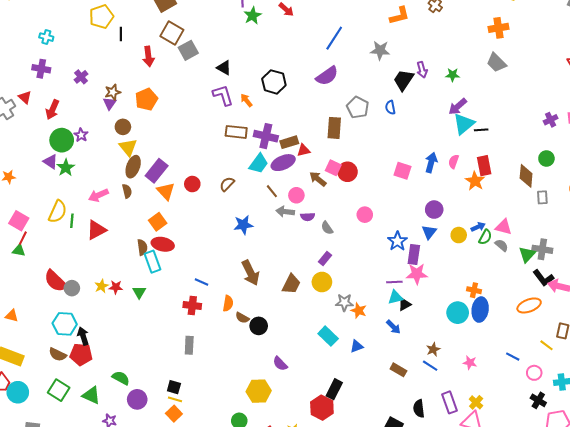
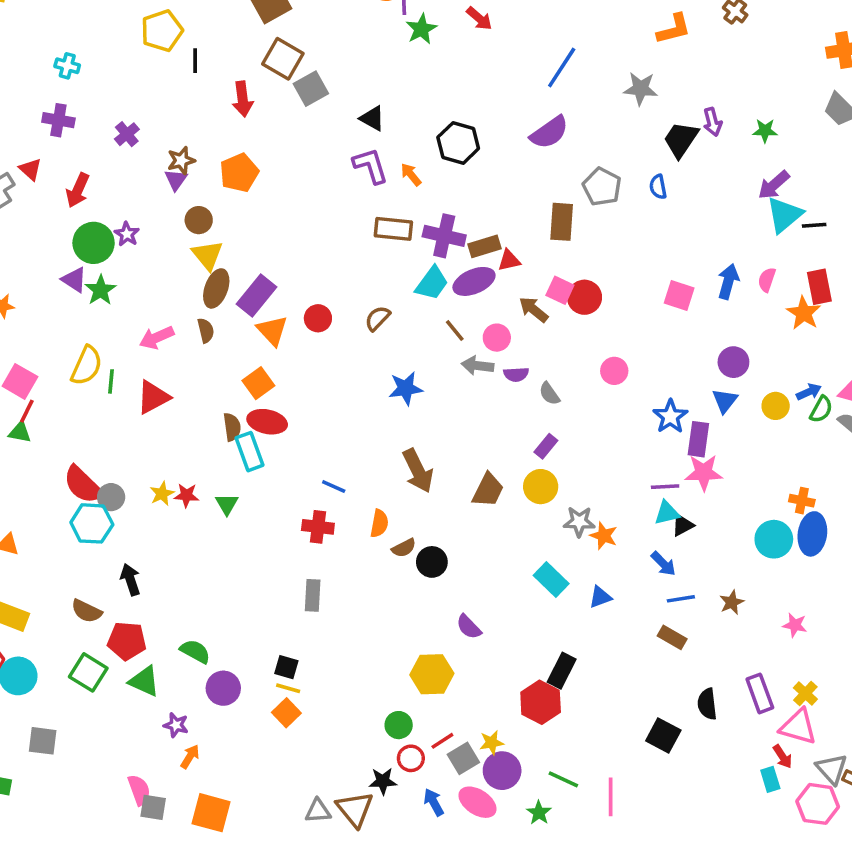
brown semicircle: (242, 318) -> (404, 548), turned -56
cyan hexagon: (65, 324) -> (92, 523), moved
red pentagon: (81, 354) -> (127, 641), moved
blue line: (430, 366) -> (681, 599), moved, turned -42

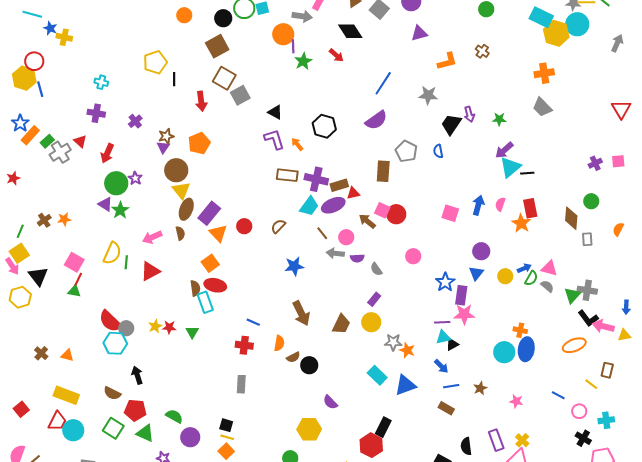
brown circle: (199, 220) -> (176, 170), size x1.5
blue triangle: (600, 597) -> (405, 385), size x1.6

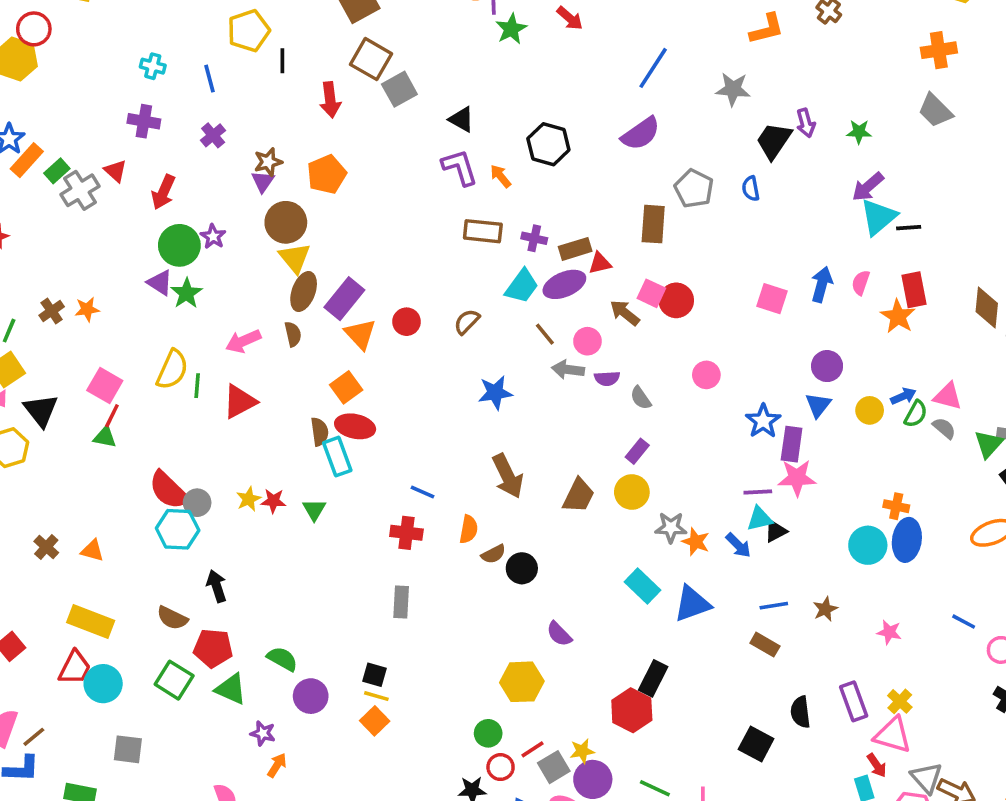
blue line: (40, 89) -> (210, 79), moved
purple cross: (316, 179) -> (534, 238), size x0.6
blue arrow: (441, 366) -> (738, 545), moved

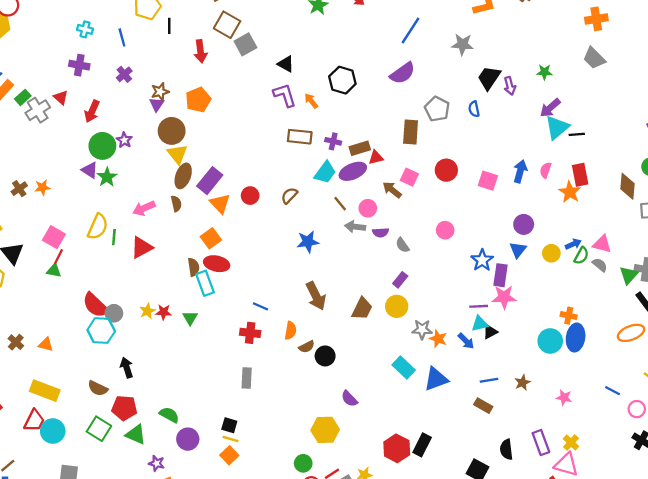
purple arrow: (806, 123) -> (510, 86), moved
red circle: (676, 300) -> (446, 170), moved
black rectangle: (653, 678) -> (422, 445), moved

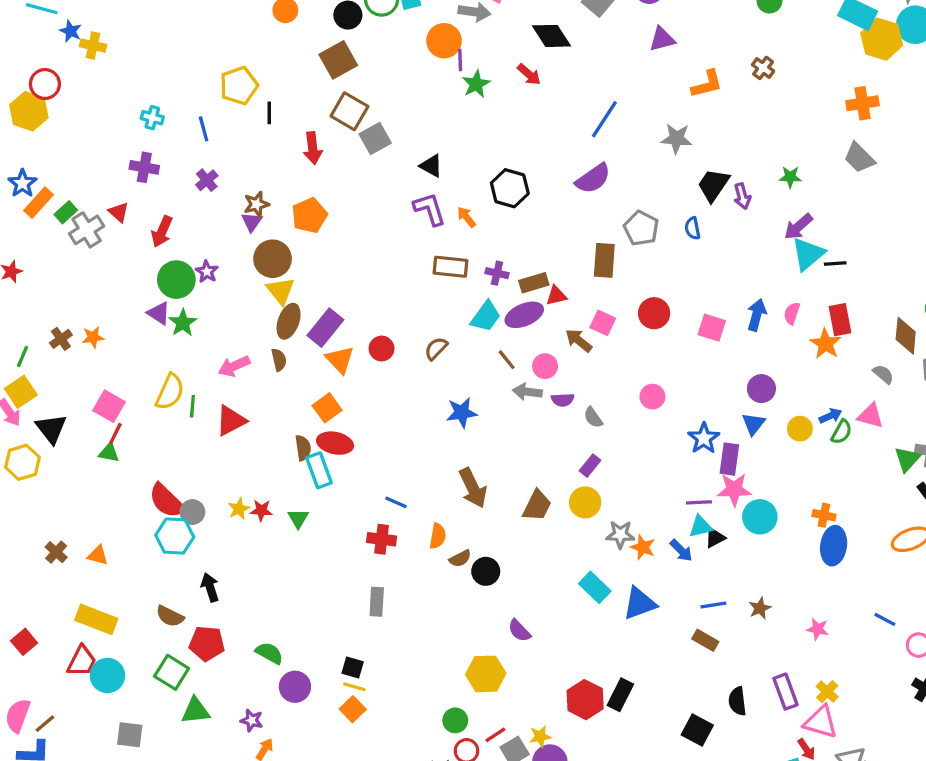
gray semicircle: (600, 265) -> (883, 374), moved
cyan circle: (550, 341) -> (760, 517), moved
green triangle: (136, 434) -> (196, 711), moved, turned -30

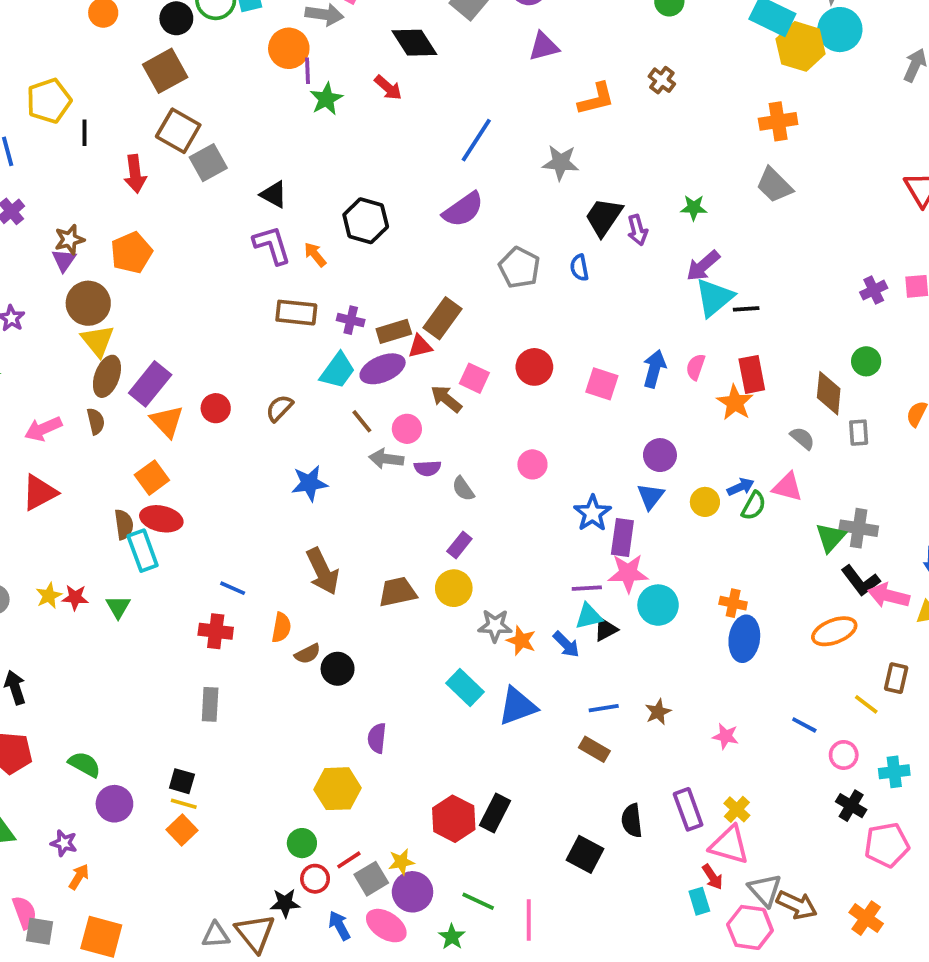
brown rectangle: (604, 260) -> (443, 318), moved, turned 32
brown trapezoid: (537, 506) -> (398, 592), turned -128
purple semicircle: (519, 631) -> (377, 738), turned 50

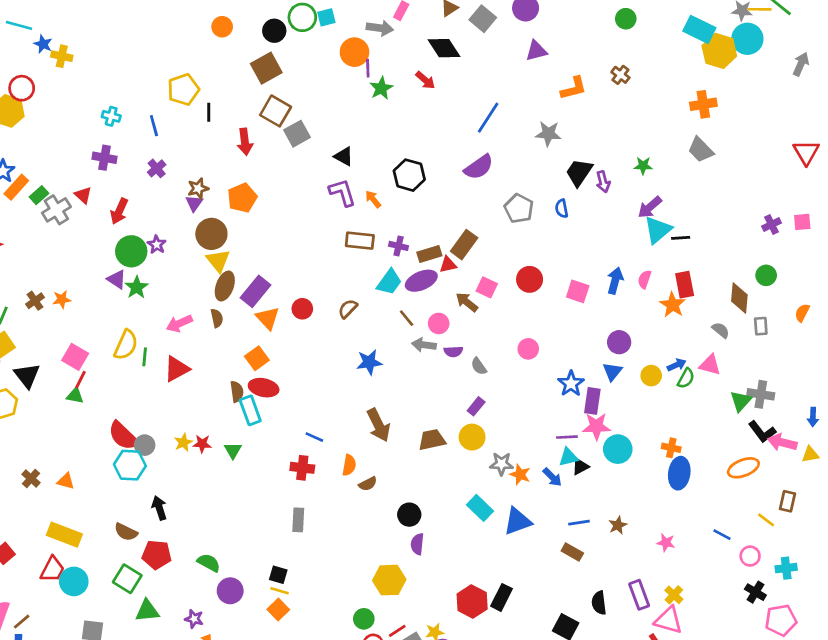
black circle: (338, 669) -> (409, 515), moved

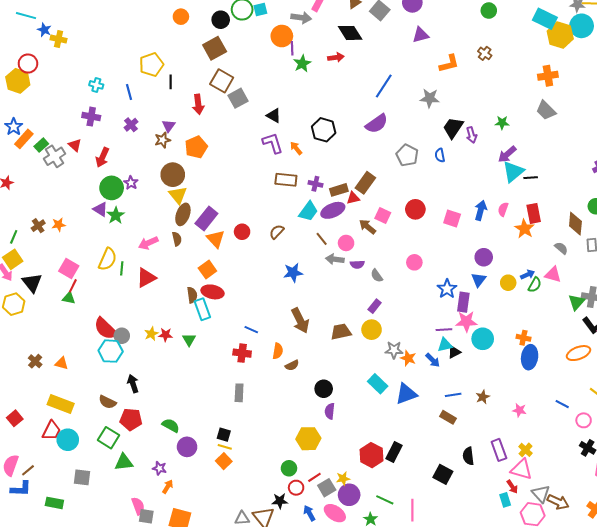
red arrow: (425, 80) -> (336, 57), turned -49
purple triangle: (194, 203) -> (169, 126), moved

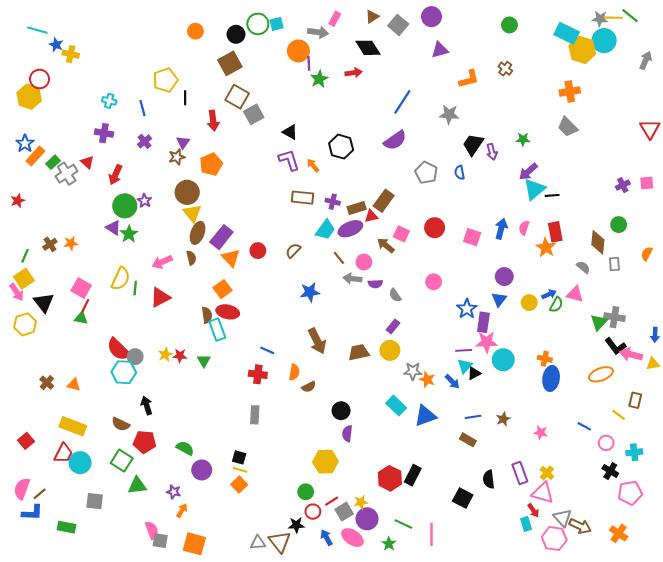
cyan triangle: (445, 345) -> (465, 366), turned -35

